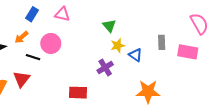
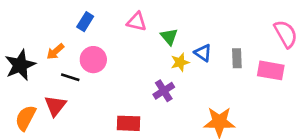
blue rectangle: (32, 14) -> (85, 22), moved
pink triangle: (62, 14) -> (137, 22), moved
blue triangle: (135, 55) -> (203, 53), moved

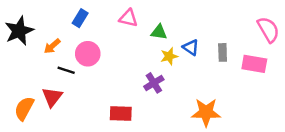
green triangle: (169, 37) -> (159, 32), turned -42
black star: (20, 65) -> (19, 31), moved

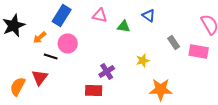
blue rectangle: (80, 18) -> (62, 15), size x1.5
blue triangle: (191, 47) -> (149, 15), moved
gray rectangle: (223, 52) -> (174, 42), turned -32
yellow star: (169, 56) -> (143, 60), moved
purple cross: (154, 83) -> (107, 71), moved

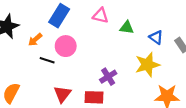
blue triangle: (149, 15) -> (156, 37), moved
yellow star: (143, 60) -> (147, 65), size x1.6
red triangle: (40, 77) -> (62, 94), moved

